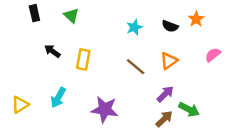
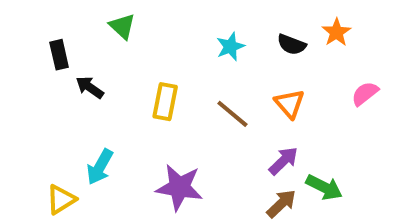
black rectangle: (34, 13) -> (59, 55), moved
yellow rectangle: (83, 59) -> (165, 102), moved
orange triangle: (169, 61) -> (289, 104), turned -36
yellow triangle: (20, 105) -> (61, 200), moved

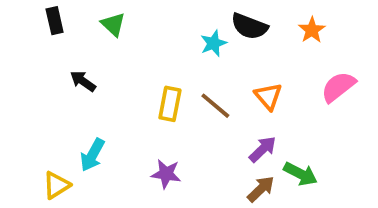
black semicircle: (292, 45) -> (249, 26), moved, size x1.4
black rectangle: (59, 55) -> (55, 21), moved
pink semicircle: (365, 93) -> (338, 87), size x1.4
yellow rectangle: (165, 102) -> (170, 104), moved
purple star: (179, 187) -> (166, 174), size x0.7

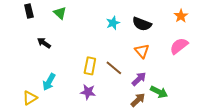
black semicircle: (249, 26) -> (142, 24), moved
orange star: (312, 30) -> (181, 16), moved
yellow rectangle: (170, 104) -> (90, 66), moved
brown line: (215, 106) -> (114, 68), moved

